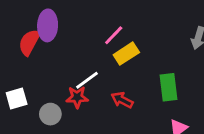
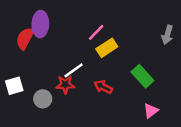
green rectangle: (169, 87) -> (142, 76), turned -35

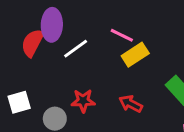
pink line: (96, 32) -> (122, 35), turned 72
white line: (74, 70) -> (76, 49), moved

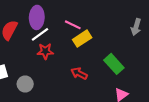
purple ellipse: (52, 25) -> (37, 17), moved
red star: (83, 101) -> (45, 51), moved

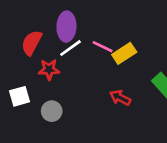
pink line: (73, 25) -> (103, 47), moved
red star: (45, 51) -> (49, 70), moved

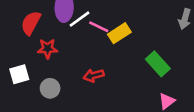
white line: (70, 48) -> (80, 19), moved
red arrow: (120, 98) -> (94, 75), moved, turned -42

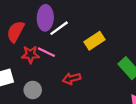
pink line: (99, 27) -> (46, 52), moved

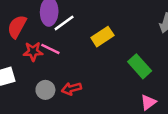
red arrow: (72, 79) -> (71, 89), moved
gray circle: (33, 90) -> (45, 90), moved

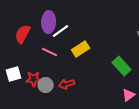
yellow rectangle: (102, 37) -> (81, 49), moved
red star: (33, 51) -> (34, 79), moved

